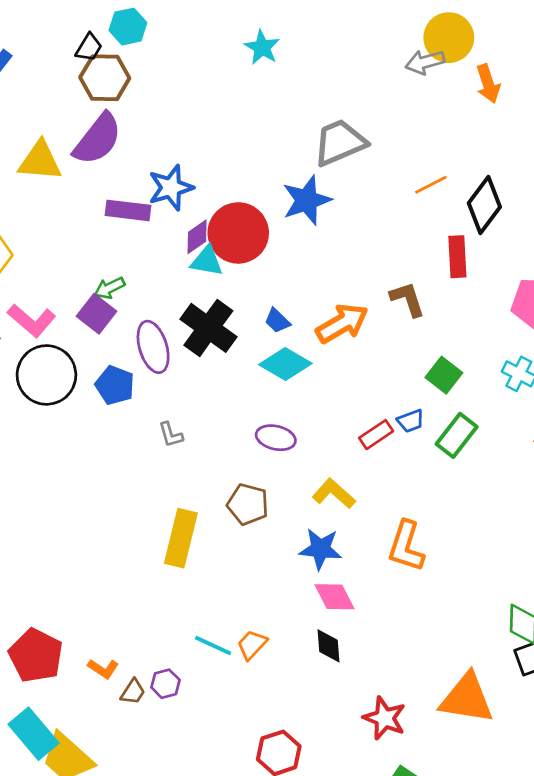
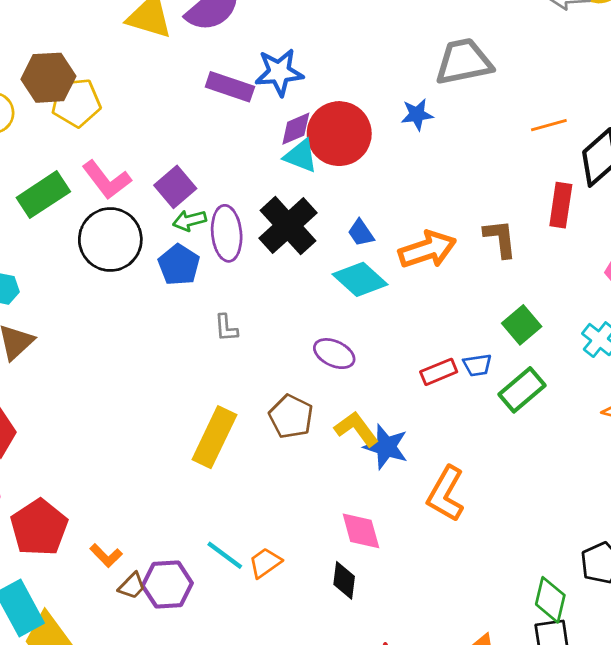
blue star: (307, 200) -> (417, 114), size x0.6
green arrow: (109, 288) -> (190, 220), moved
yellow L-shape: (334, 494) -> (356, 429), moved
blue star: (321, 549) -> (386, 447), moved
purple hexagon: (165, 684) -> (167, 585), size x1.6

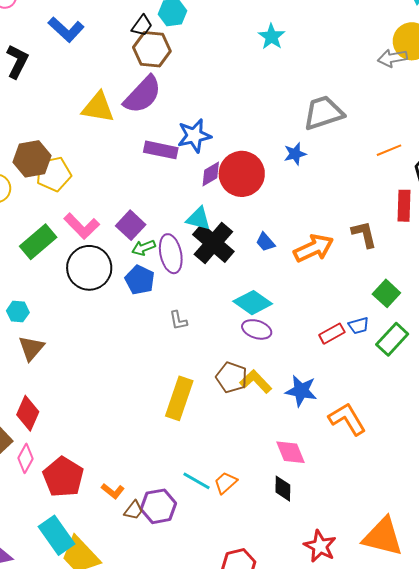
cyan triangle: (301, 156) -> (198, 219), moved
cyan diamond: (360, 279) -> (253, 303), moved
yellow L-shape: (356, 429) -> (256, 382), moved
orange L-shape: (446, 494) -> (347, 419), turned 126

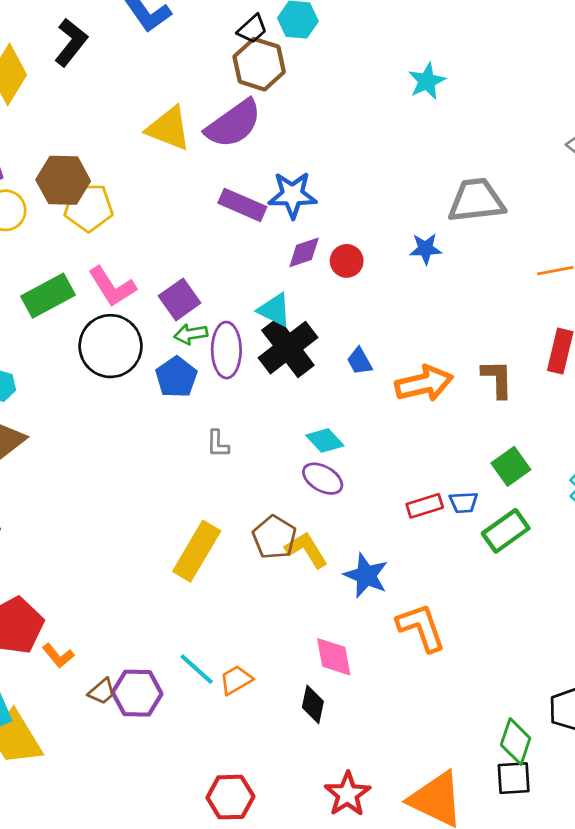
red circle: (242, 174) -> (347, 261), size x0.5
cyan diamond: (253, 303) -> (325, 441), size x0.7
orange L-shape: (113, 491) -> (58, 656), moved

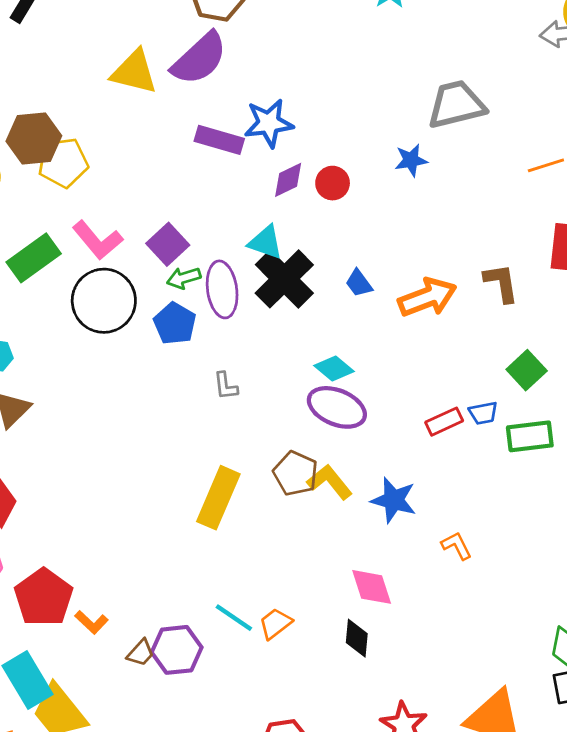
purple ellipse: (323, 479) -> (337, 407), size x1.4
green rectangle: (506, 531) -> (530, 436), turned 36
orange L-shape: (421, 627) -> (457, 546), size x0.6

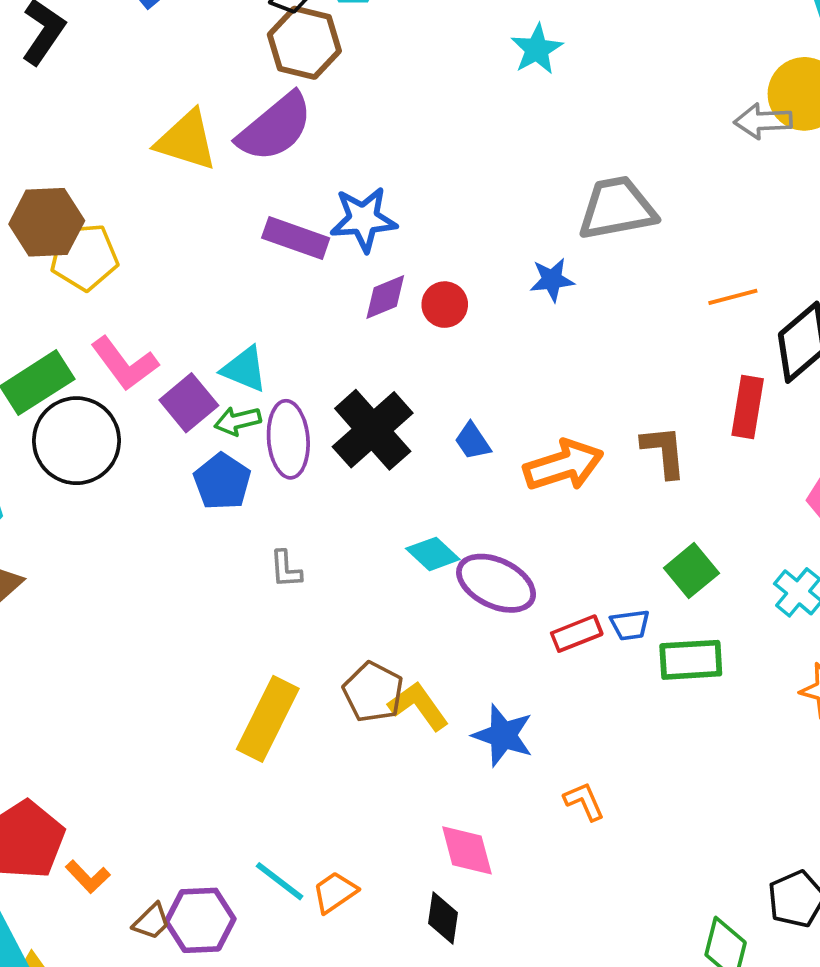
cyan triangle: (266, 242) -> (244, 369), moved
purple square: (168, 244) -> (189, 403), moved
black circle: (104, 301) -> (77, 441), moved
purple ellipse: (337, 407) -> (496, 583), moved

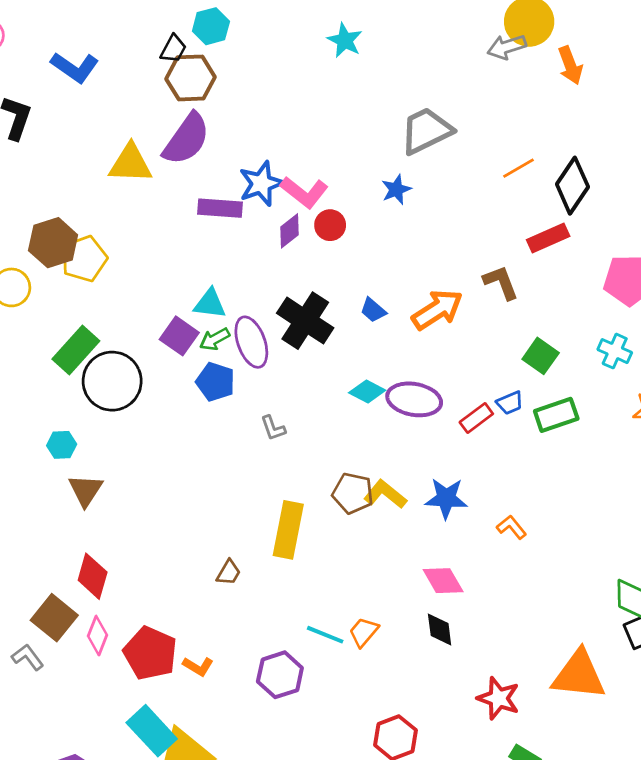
pink L-shape: (125, 364) -> (304, 192), moved
red rectangle: (748, 407) -> (548, 238), turned 72
brown trapezoid: (151, 922) -> (229, 573), moved

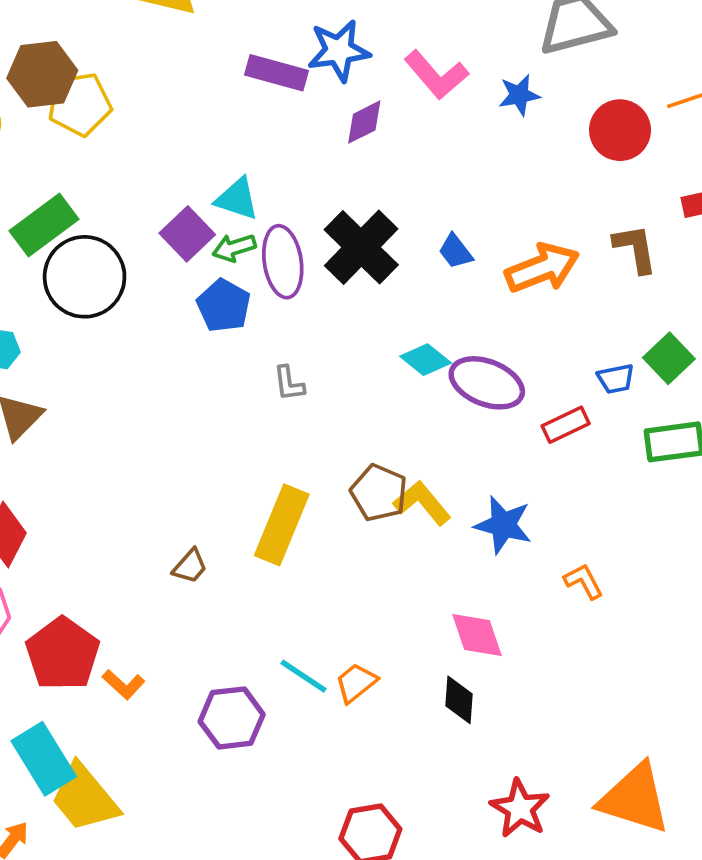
pink L-shape: (304, 192) -> (436, 75), moved
red circle: (330, 225) -> (620, 130), moved, size x1.4
blue trapezoid: (510, 403) -> (616, 379), moved

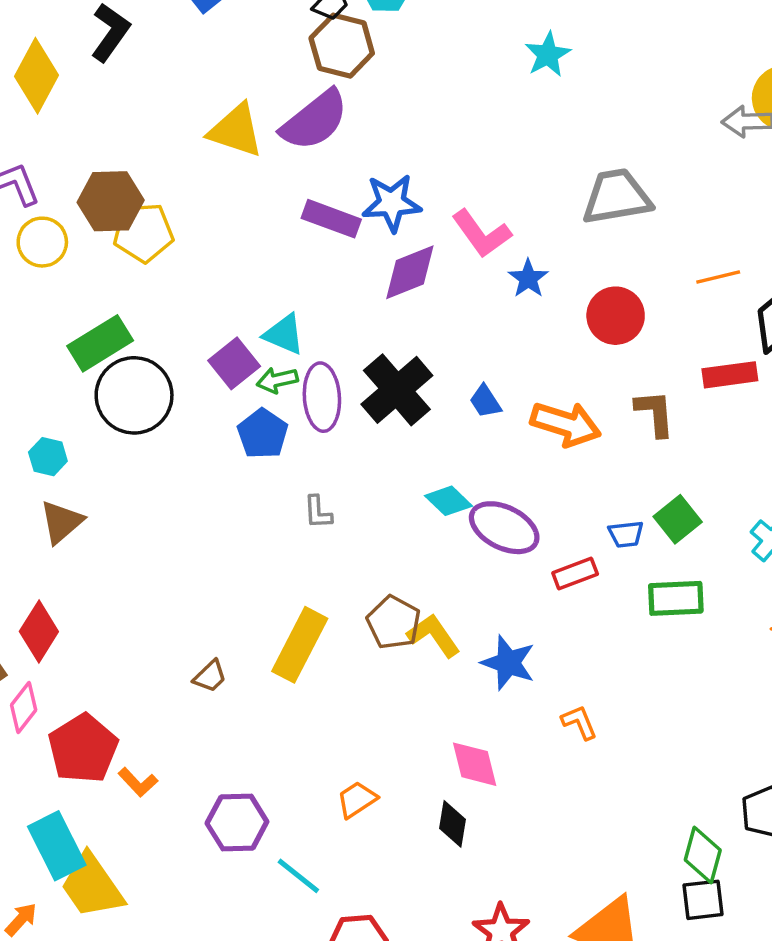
blue star: (519, 95) -> (528, 278), moved, turned -30
purple diamond: (364, 122) -> (410, 272), size x1.4
red circle: (620, 130) -> (616, 316), moved
orange arrow: (542, 268) -> (566, 424), turned 34
cyan line: (304, 676) -> (298, 876), moved

